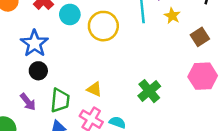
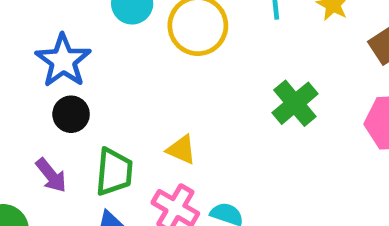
green cross: (149, 91) -> (295, 103), moved

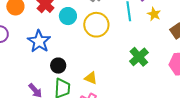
black circle: (71, 114) -> (58, 66), moved

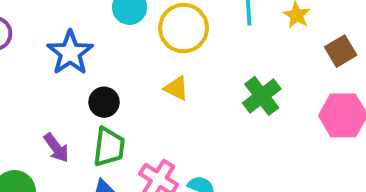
yellow triangle: (91, 78) -> (176, 88), moved

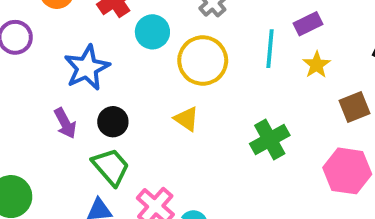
green trapezoid: (109, 147) -> (111, 167), turned -57
purple arrow: (56, 148) -> (65, 123), moved

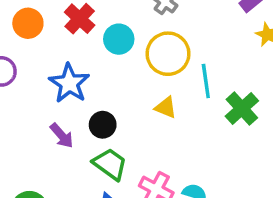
cyan line: (270, 49) -> (206, 81), moved

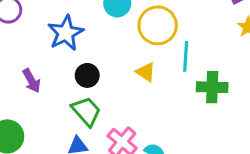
green cross: (242, 109) -> (212, 87), turned 32
purple arrow: (62, 136) -> (32, 81), moved

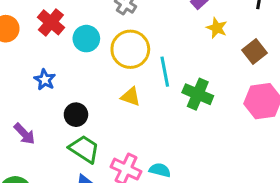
blue star: (66, 33) -> (45, 80), size x0.6
green cross: (212, 87) -> (198, 94), turned 36

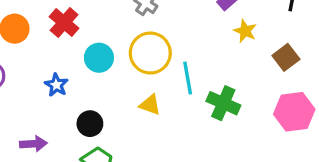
cyan circle: (86, 39) -> (99, 58), moved
purple arrow: (24, 134) -> (33, 144), turned -50

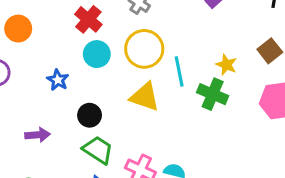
red cross: (64, 22) -> (88, 19), moved
yellow star: (245, 31) -> (226, 65), moved
yellow triangle: (150, 105) -> (145, 97), size x1.5

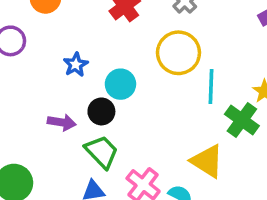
cyan circle: (97, 54) -> (120, 84), moved
yellow triangle: (145, 97) -> (207, 161), moved
purple arrow: (37, 135) -> (62, 122), moved

